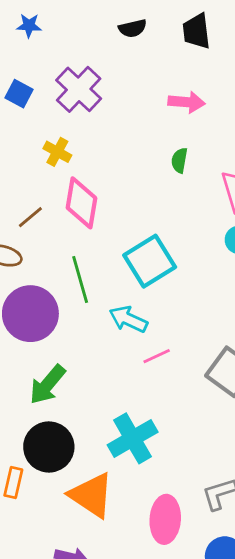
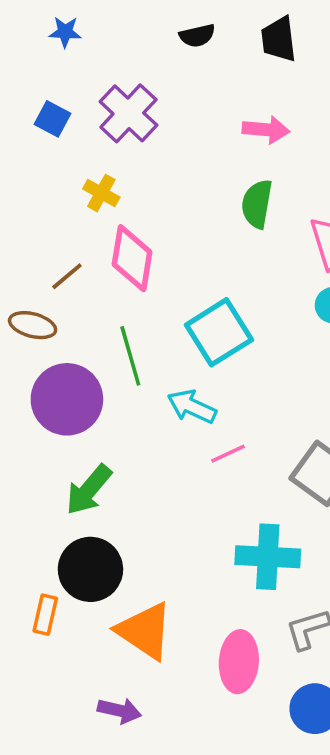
green semicircle: (179, 160) -> (257, 204), size x1.5
cyan cross: (133, 438) -> (268, 557), moved, turned 33

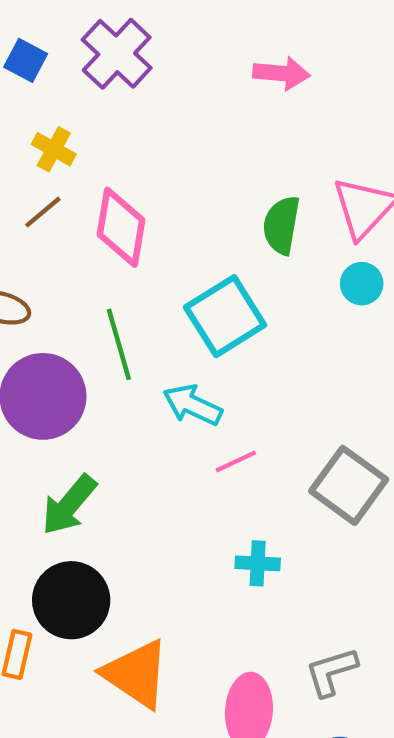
yellow cross: (101, 193) -> (54, 149), moved
green semicircle: (257, 204) -> (281, 225), moved
brown line: (67, 276) -> (43, 212), moved
cyan cross: (268, 557) -> (258, 563), moved, size x0.6

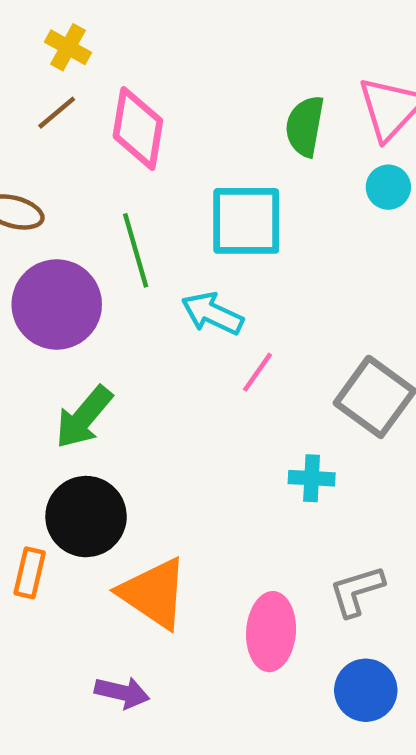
cyan square: (225, 316) -> (246, 221), turned 32
pink line: (236, 461) -> (257, 372), turned -30
cyan cross: (258, 563) -> (312, 478), moved

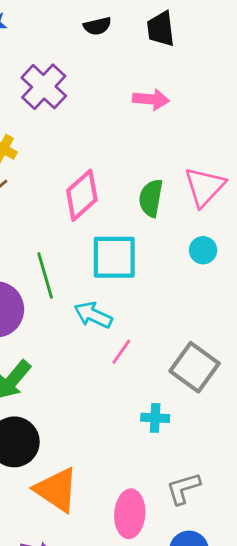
pink diamond: (138, 128) -> (82, 195), moved, turned 39
cyan circle: (388, 187) -> (203, 250), moved

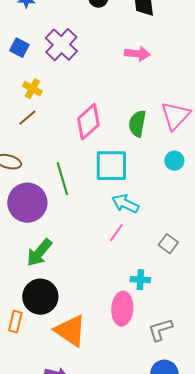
cyan arrow: (93, 315) -> (125, 204), moved
gray square: (195, 367) -> (168, 244), size x0.6
pink ellipse: (130, 514) -> (122, 309), moved

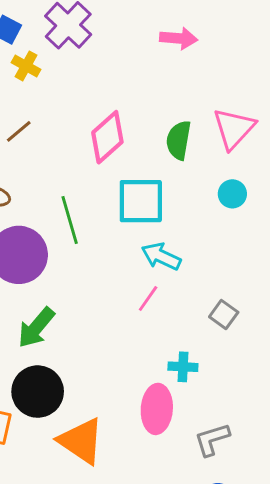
yellow cross: (32, 89) -> (26, 66), moved

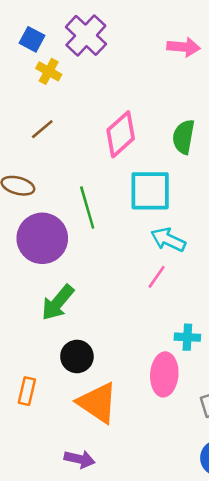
black circle: (38, 392) -> (77, 356), moved, size x0.7

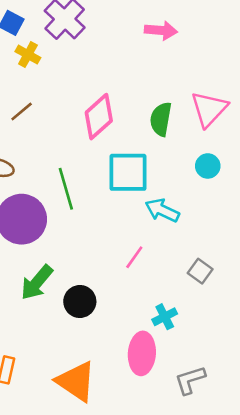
cyan arrow: (168, 240) -> (162, 210), moved
cyan cross: (187, 337) -> (165, 317), turned -30
black circle: (77, 356) -> (80, 301), moved

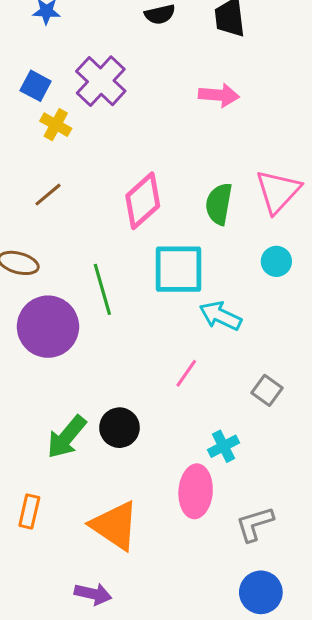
green arrow: (37, 283) -> (67, 437), moved

